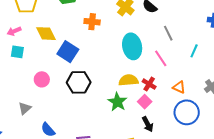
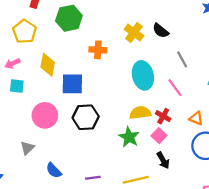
yellow diamond: (46, 34) -> (48, 65), turned 40
blue square: (68, 52) -> (72, 84), turned -30
pink circle: (42, 79) -> (45, 115), size x1.5

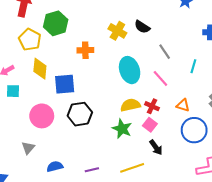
yellow pentagon: (24, 31) -> (30, 40), moved
blue semicircle: (54, 170) -> (55, 166), turned 126

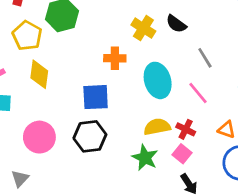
orange cross: (85, 50) -> (115, 58), moved
blue square: (65, 84) -> (96, 97), moved

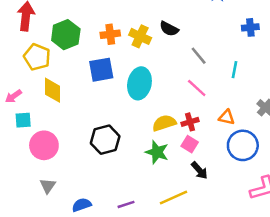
orange cross: (115, 58) -> (110, 34), moved
cyan ellipse: (158, 80) -> (139, 83), moved, turned 36
blue square: (96, 97) -> (101, 70), moved
red cross: (186, 129) -> (190, 122), turned -35
pink circle: (39, 137) -> (44, 145), moved

